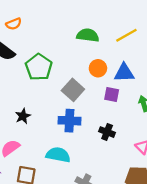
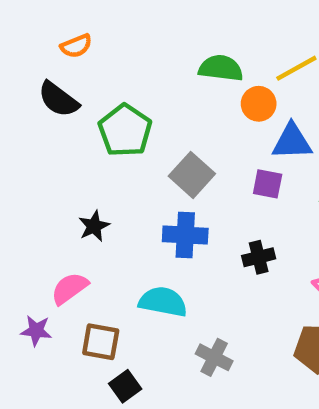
orange circle: (98, 68) -> (259, 104), moved
black cross: (107, 132) -> (259, 257), turned -35

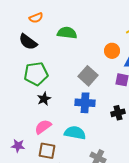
green semicircle: (221, 68) -> (67, 33), moved
orange circle: (259, 104) -> (112, 51), moved
green pentagon: (125, 130) -> (36, 74), moved, turned 30
pink semicircle: (70, 288) -> (43, 127), moved

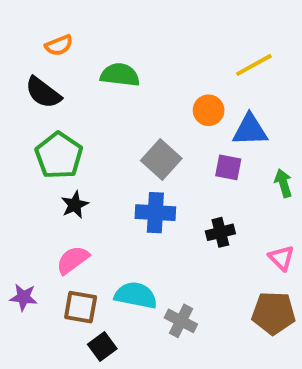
green pentagon: (36, 74) -> (59, 156), turned -30
cyan semicircle: (75, 133) -> (136, 295), moved

